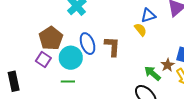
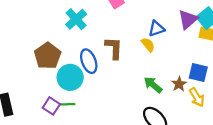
brown L-shape: (112, 46) -> (114, 48), moved
purple square: (43, 60) -> (51, 106), moved
green arrow: (152, 73) -> (153, 85), moved

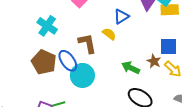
yellow semicircle: (148, 45) -> (109, 34), moved
brown pentagon: (47, 56) -> (44, 62), moved
cyan circle: (70, 77) -> (82, 75), moved

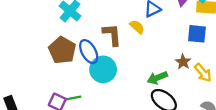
blue square: (169, 47) -> (197, 34), moved
green arrow: (131, 68) -> (157, 78), moved, turned -54

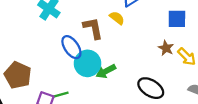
brown pentagon: (62, 50) -> (18, 75), moved
green arrow: (157, 78) -> (106, 71), moved

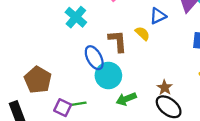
brown star: (166, 48) -> (165, 88), moved
green arrow: (106, 71) -> (126, 99), moved

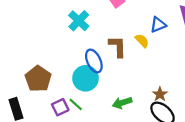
cyan circle: (108, 75) -> (86, 78), moved
green line: (78, 104) -> (76, 104), turned 48
purple square: (63, 108) -> (60, 107), turned 35

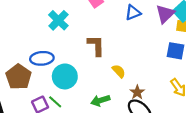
blue triangle: (158, 25) -> (133, 13), moved
yellow semicircle: (142, 41) -> (119, 71), moved
blue ellipse: (94, 61) -> (42, 58), moved, turned -70

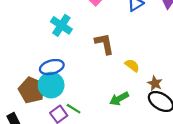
cyan circle: (65, 76) -> (51, 85), moved

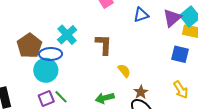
cyan cross: (61, 25) -> (67, 35), moved
brown pentagon: (32, 90) -> (29, 46), moved

